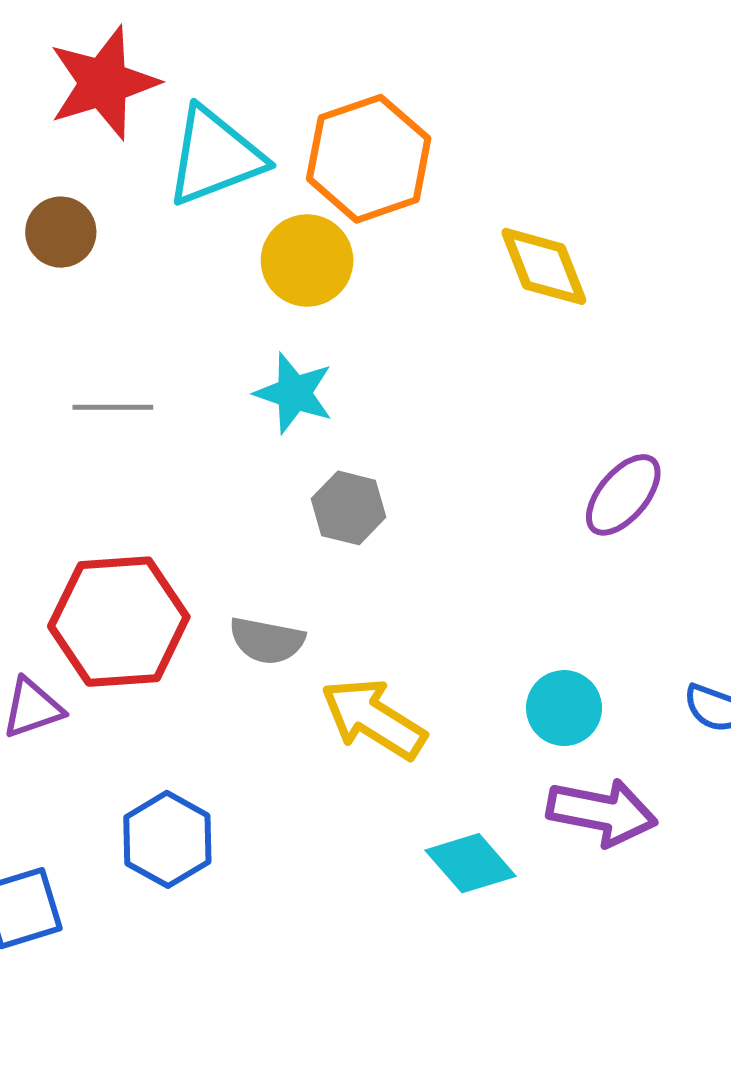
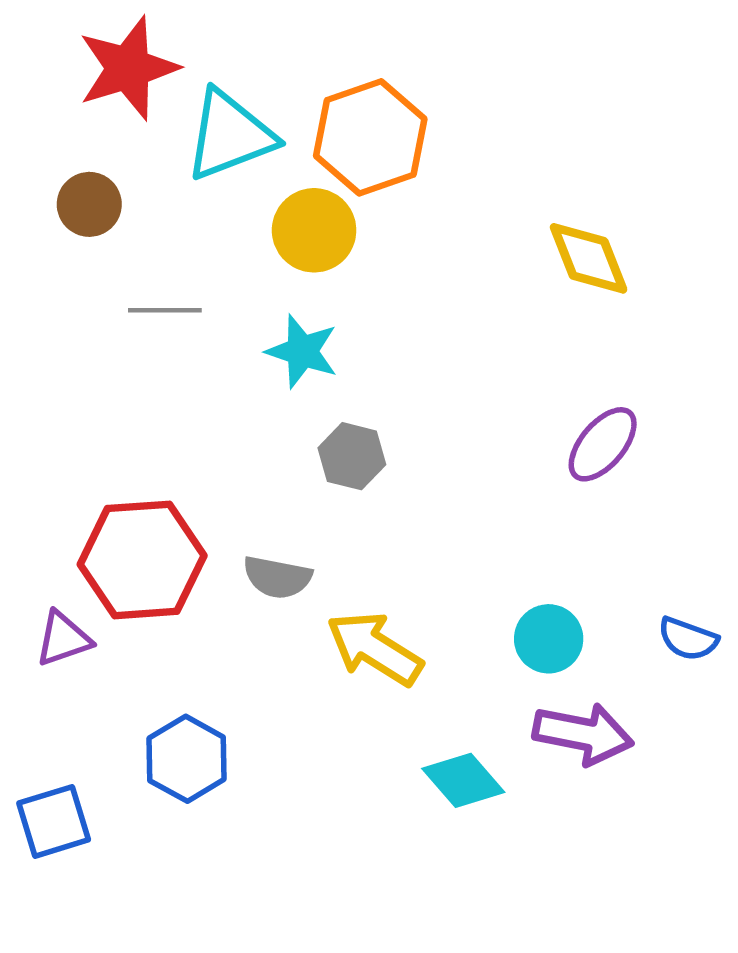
yellow diamond: (544, 266) -> (589, 258), moved
gray line: (113, 407) -> (165, 310), moved

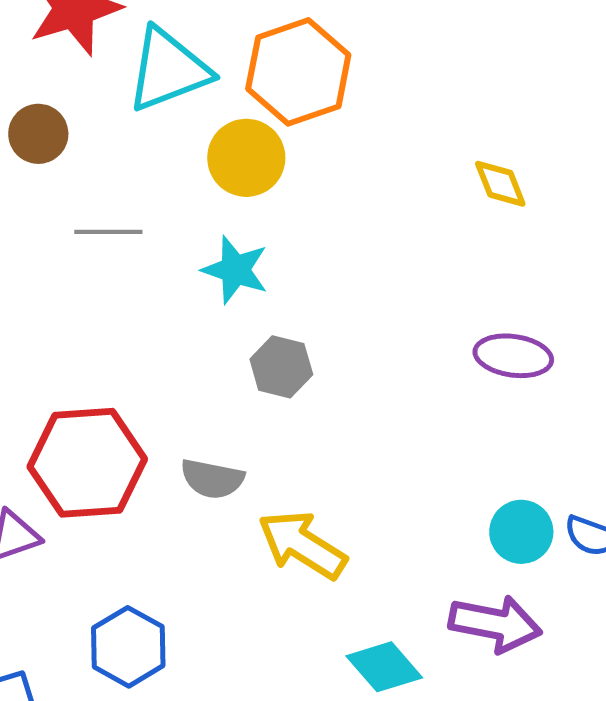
yellow diamond: (589, 258) -> (500, 184), size x0.7
purple ellipse: (603, 444) -> (513, 356), turned 58
cyan circle: (549, 639) -> (521, 532), moved

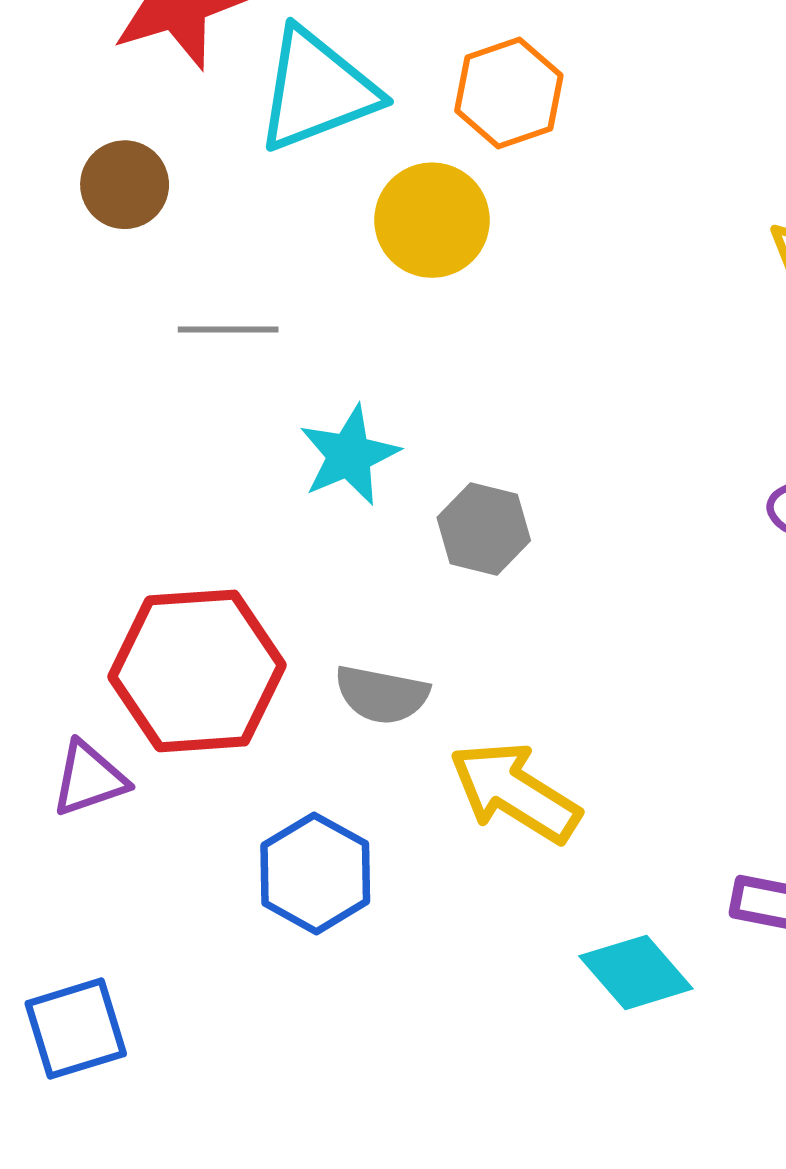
orange hexagon: (298, 72) -> (509, 93), size x0.7
cyan star: (235, 270) -> (349, 455), moved, turned 30
blue hexagon: (128, 647) -> (315, 873), moved

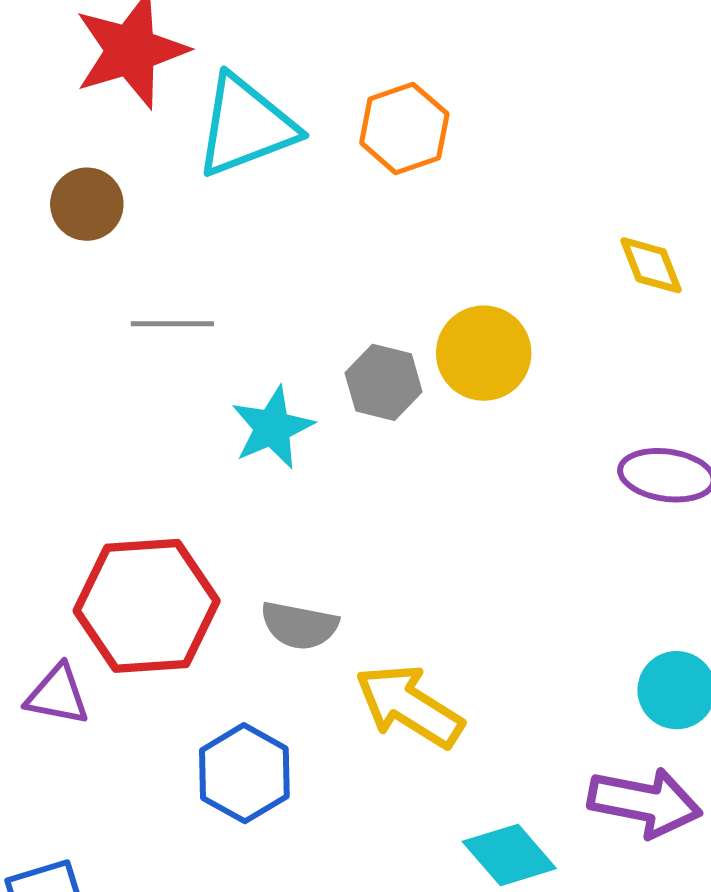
yellow circle: (432, 220) -> (484, 353), moved
gray hexagon: (484, 529) -> (384, 382), moved
purple triangle: (89, 779) -> (58, 695), turned 30

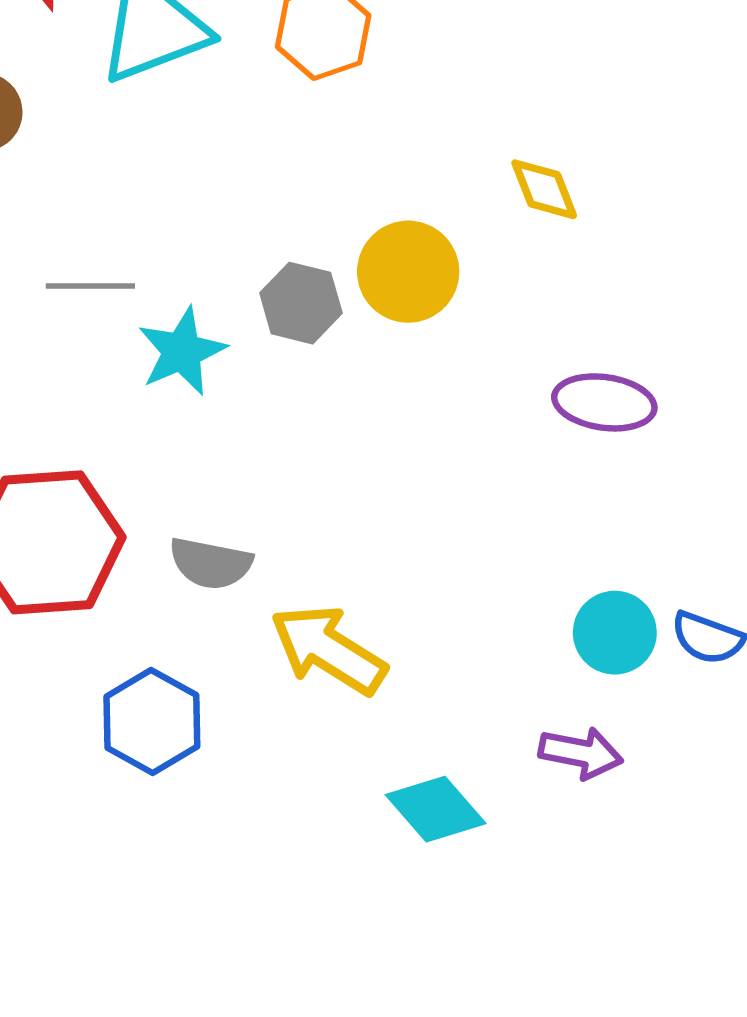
yellow diamond: (651, 265) -> (544, 189), moved
gray line: (172, 324) -> (90, 286), moved
purple arrow: (645, 802) -> (581, 753), size x0.7

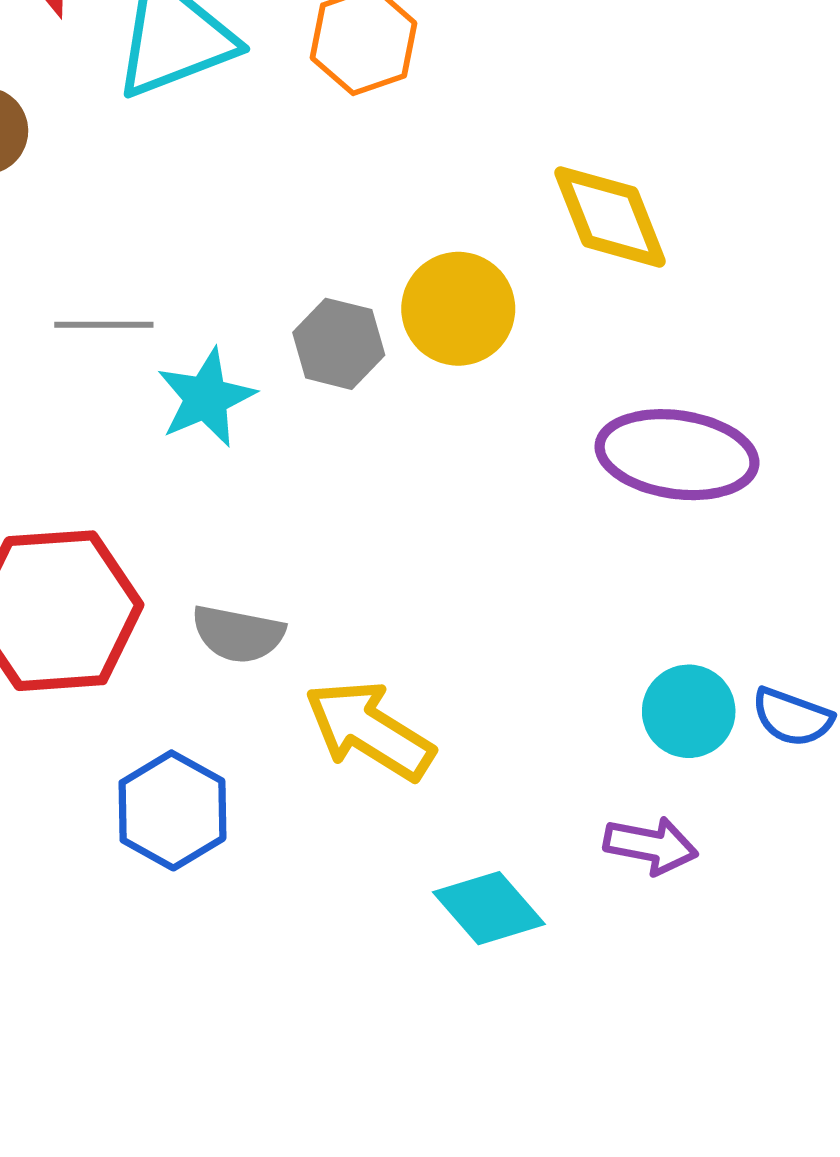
yellow diamond: (544, 189) -> (610, 217), size x1.5
purple ellipse: (604, 402) -> (677, 455), size x1.4

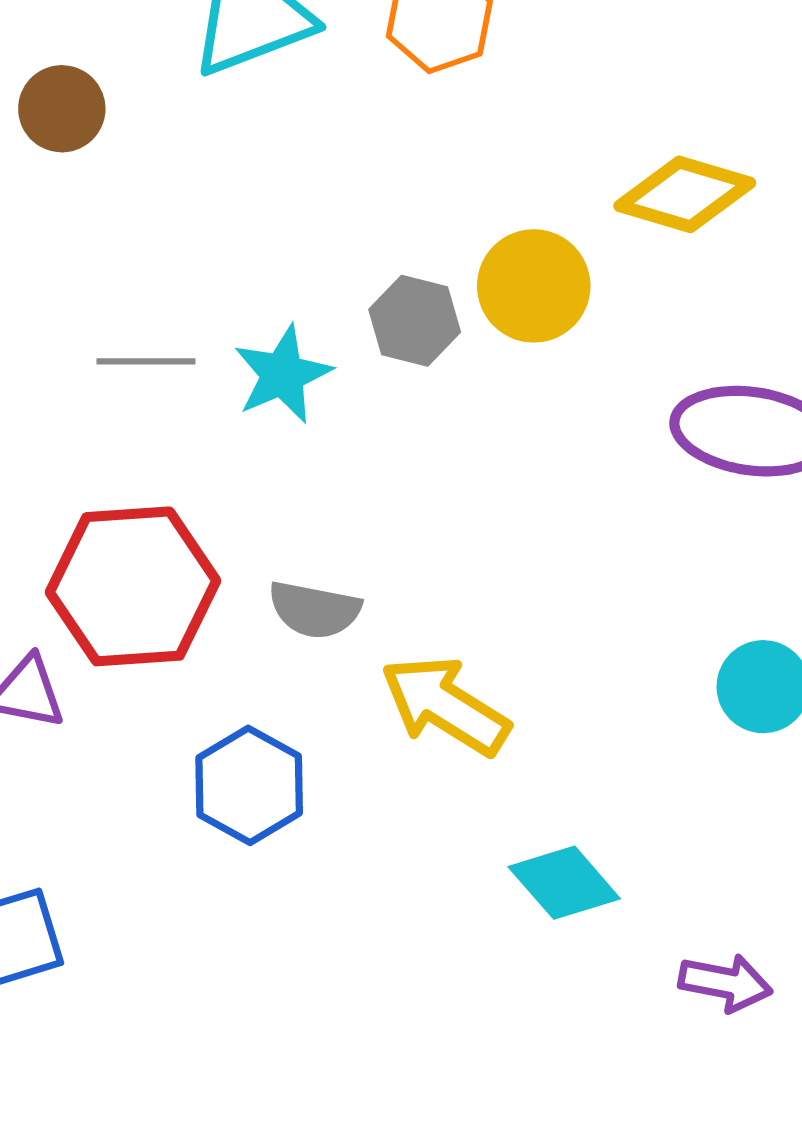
yellow diamond: (610, 217) -> (685, 194), turned -52
gray line: (104, 325) -> (146, 361), moved
purple arrow: (651, 845) -> (725, 983), moved

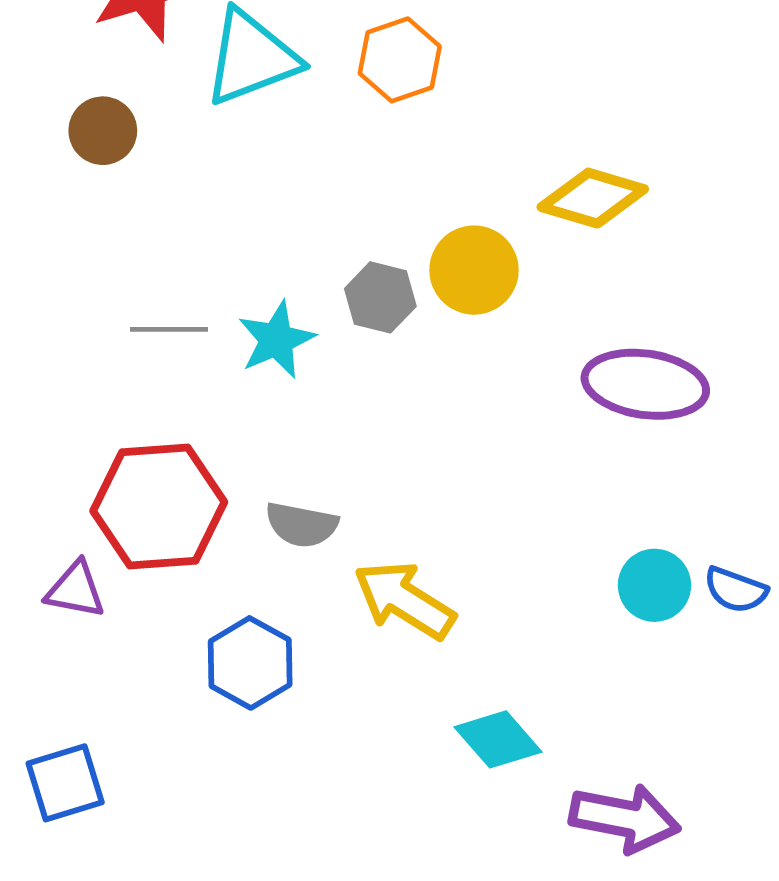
purple arrow: (725, 983) -> (625, 818), size x1.5

